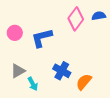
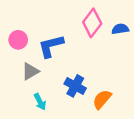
blue semicircle: (99, 16) -> (120, 29), moved
gray triangle: (18, 71) -> (30, 71), moved

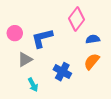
blue semicircle: (120, 29) -> (93, 39), moved
orange semicircle: (102, 99) -> (92, 61), moved

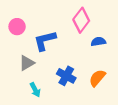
pink circle: (15, 33) -> (17, 27), moved
orange semicircle: (92, 61) -> (97, 78), moved

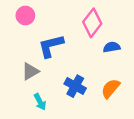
pink circle: (17, 27) -> (25, 16), moved

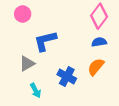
pink diamond: (92, 23) -> (99, 16), moved
orange semicircle: (110, 88) -> (96, 67), moved

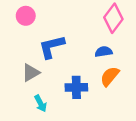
blue semicircle: (99, 42) -> (104, 52), moved
blue cross: (67, 76) -> (76, 87), turned -30

